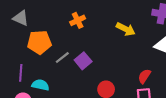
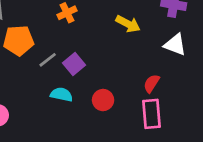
cyan semicircle: (40, 85) -> (61, 94), moved

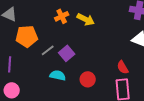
yellow arrow: (128, 24) -> (86, 19), moved
red semicircle: (152, 83) -> (123, 67), turned -64

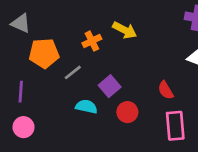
orange cross: (62, 16) -> (92, 41), moved
purple square: (67, 53) -> (110, 86), moved
red semicircle: (123, 67) -> (166, 90), moved

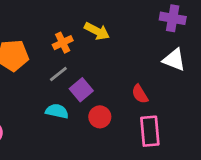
gray line: (73, 72) -> (58, 74), moved

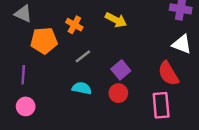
orange cross: (63, 43) -> (74, 25), moved, turned -35
purple square: (81, 90) -> (121, 70), moved
red semicircle: (140, 94) -> (168, 74), moved, size x1.5

